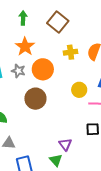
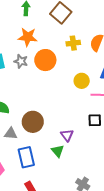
orange star: (25, 47) -> (28, 37), turned -30
brown circle: (35, 99) -> (33, 122), moved

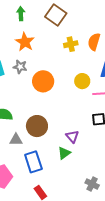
orange star: (28, 37) -> (25, 42), turned 30
orange circle: (45, 60) -> (43, 81), moved
green triangle: (58, 151) -> (64, 153), turned 40

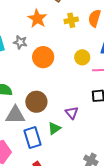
orange star: (25, 42) -> (37, 19), moved
gray triangle: (16, 140) -> (15, 115), size x1.5
green triangle: (64, 153) -> (54, 128), moved

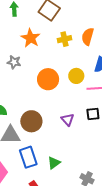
orange circle: (43, 57) -> (48, 79), moved
purple triangle: (72, 113) -> (68, 119), moved
green triangle: (54, 128) -> (54, 163), moved

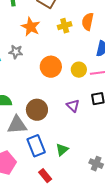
yellow circle: (76, 76) -> (79, 70), moved

